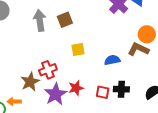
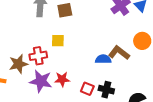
brown L-shape: (138, 49) -> (119, 53), moved
yellow square: (78, 50) -> (58, 41), moved
purple star: (56, 94) -> (41, 81), turned 30

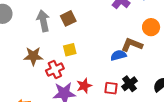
brown star: (18, 64) -> (33, 56), moved, turned 30
black cross: (106, 90) -> (130, 84), turned -35

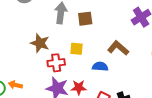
brown L-shape: (132, 45) -> (118, 48), moved
blue semicircle: (118, 55) -> (100, 66), moved

